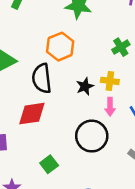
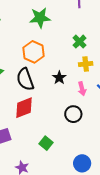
yellow cross: (110, 81) -> (86, 64), moved
black circle: (92, 136) -> (73, 114), size x0.7

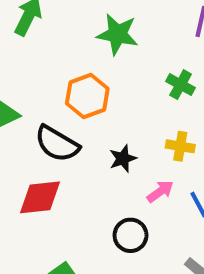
green cross: (80, 42) -> (181, 85), moved, turned -32
black semicircle: (25, 79) -> (57, 144), turned -55
pink arrow: (82, 89) -> (160, 191), turned -128

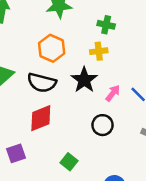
yellow cross: (180, 146) -> (99, 51), moved
black star: (123, 159) -> (84, 80), size x1.5

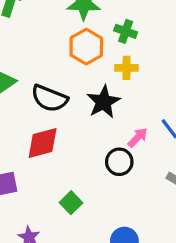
green cross: (106, 25) -> (126, 31), moved
orange hexagon: (52, 48) -> (86, 47), moved
pink arrow: (113, 93) -> (138, 138), moved

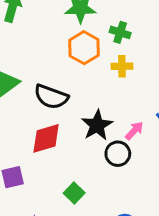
black star: (104, 102) -> (97, 125), moved

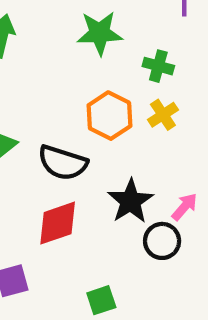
orange hexagon: (84, 48) -> (110, 116), moved
yellow cross: (122, 66) -> (163, 115), turned -30
green square: (74, 193) -> (101, 300), turned 30

